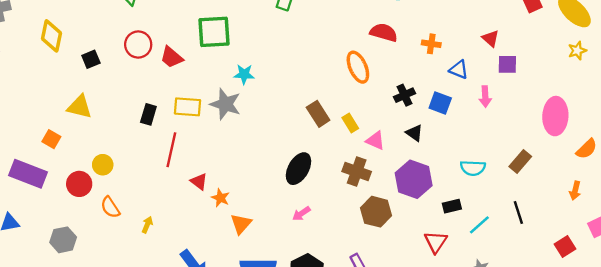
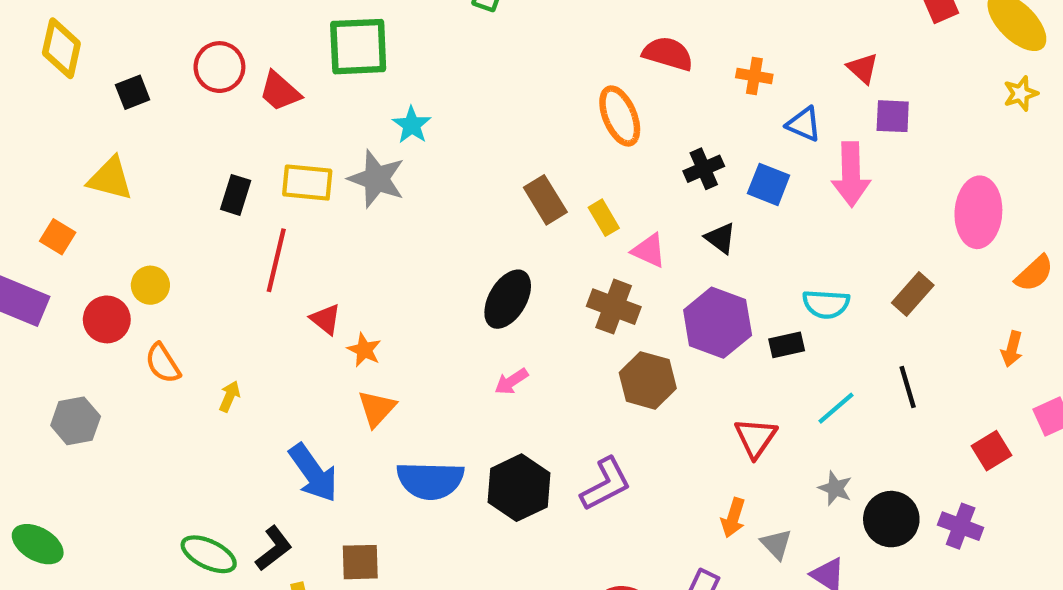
cyan star: (244, 74) -> (412, 125), turned 30
pink arrow: (485, 97) -> (851, 174), size x1.6
black rectangle: (452, 206) -> (787, 345), moved
orange triangle: (241, 224) -> (377, 408), moved

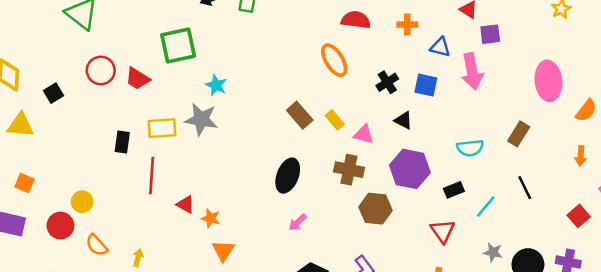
yellow triangle: (110, 179) -> (20, 125), moved
black rectangle: (787, 345) -> (454, 190), moved

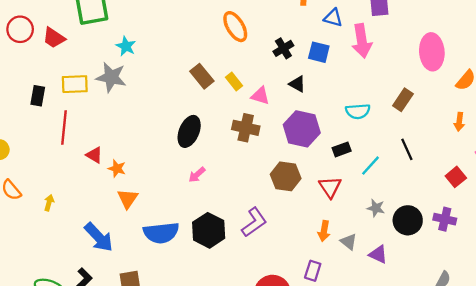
brown hexagon: (376, 209) -> (286, 176), moved

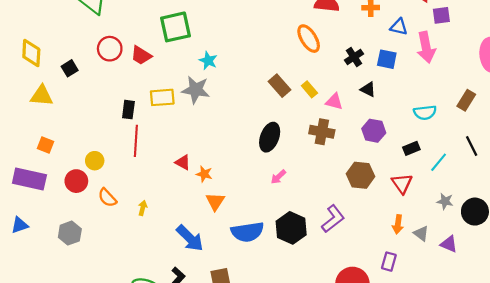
red line: (64, 127) -> (136, 141), moved
purple hexagon: (302, 129) -> (374, 131), size x0.7

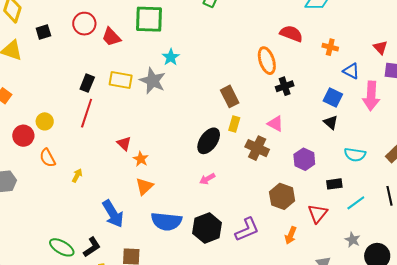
black cross: (354, 57) -> (285, 86), moved
yellow rectangle: (309, 89) -> (234, 124), moved, turned 42
black triangle: (368, 89) -> (331, 122), moved
orange arrow: (398, 224) -> (291, 235), moved

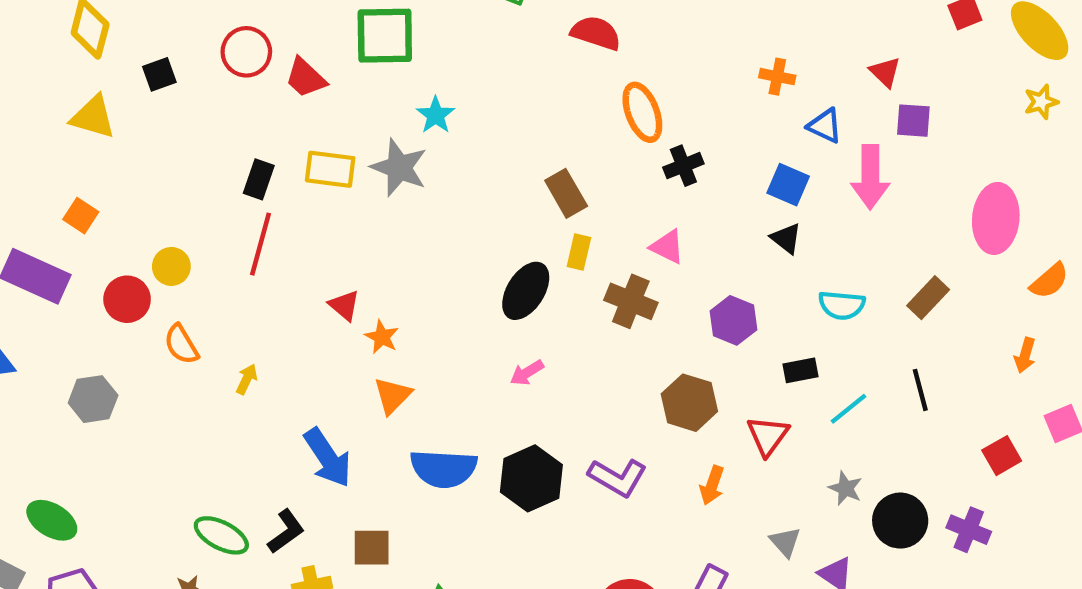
red semicircle: (291, 34) -> (596, 33), moved
purple L-shape: (247, 230) -> (618, 477), turned 56

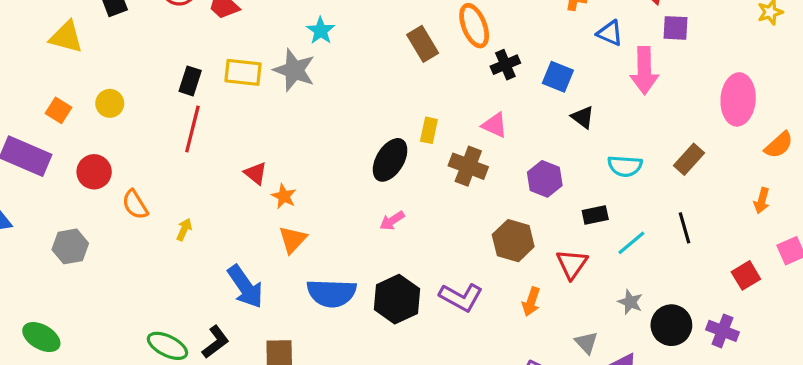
blue square: (788, 185) -> (558, 77), moved
brown rectangle: (566, 193) -> (423, 44), moved
yellow circle: (171, 266) -> (110, 103), moved

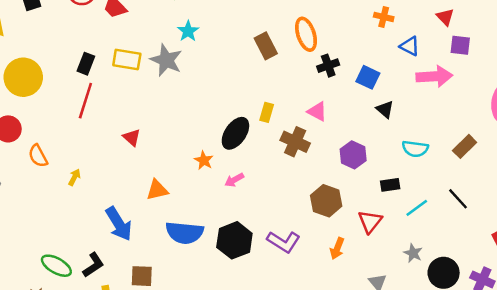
pink arrow: (644, 70) -> (434, 76), turned -96
yellow circle: (110, 103) -> (23, 77), size x1.8
orange star: (284, 196) -> (204, 160), moved
black line: (684, 228) -> (458, 199), turned -30
orange triangle: (293, 240) -> (157, 190), turned 30

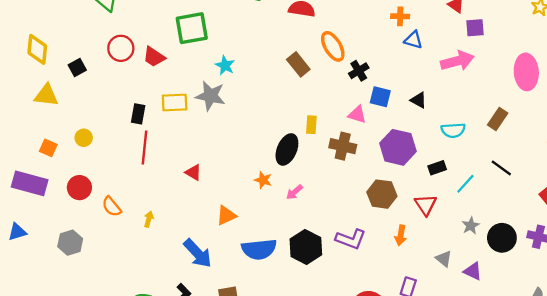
blue triangle: (410, 46) -> (413, 40), moved
yellow circle: (23, 77) -> (84, 138), size x0.5
blue square: (368, 77) -> (380, 97), moved
purple hexagon: (353, 155) -> (398, 147), size x1.4
gray star: (413, 253) -> (471, 226), turned 30

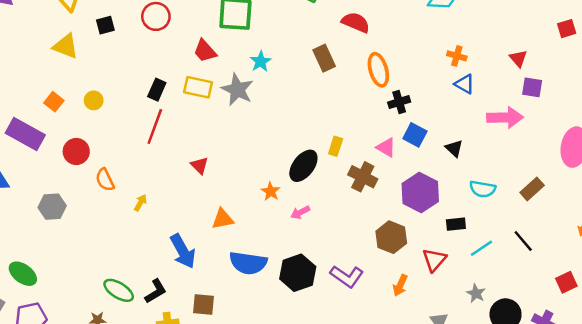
red trapezoid: (154, 57) -> (205, 51), moved
brown rectangle: (298, 64) -> (324, 58), moved
gray star: (471, 226) -> (476, 293), turned -30

